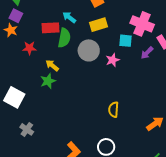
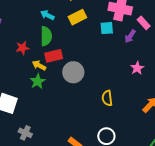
red rectangle: (51, 28) -> (54, 56), moved
red star: (29, 48) -> (22, 48), moved
gray circle: (89, 50) -> (73, 72), moved
pink star: (113, 60) -> (137, 68), moved

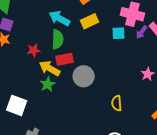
cyan arrow: (47, 15) -> (59, 18), size x1.5
purple arrow: (130, 36) -> (141, 32), moved
yellow arrow: (39, 65) -> (50, 68), size x1.5

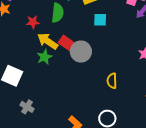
cyan square: (119, 33) -> (100, 20), moved
red rectangle: (65, 59) -> (67, 44), moved, turned 42

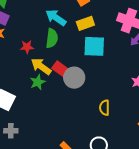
cyan square: (100, 20) -> (94, 46), size x1.6
gray cross: (27, 107) -> (11, 131), moved, turned -32

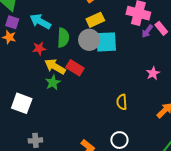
cyan arrow: (56, 18) -> (40, 21), moved
gray circle: (74, 78) -> (89, 40), moved
gray cross: (11, 131) -> (35, 140), moved

